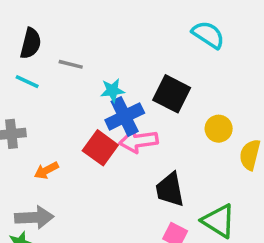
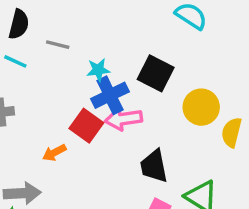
yellow circle: (219, 129) -> (201, 107), size x1.4
orange arrow: (46, 170) -> (54, 153), moved

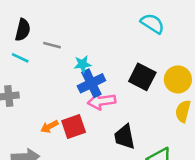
black square: (156, 73) -> (142, 77), moved
yellow circle: (201, 107) -> (178, 79), moved
red square: (86, 126) -> (74, 127), moved, turned 35

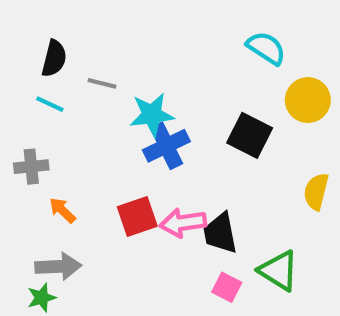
cyan star: (83, 64) -> (152, 115), size x1.5
yellow circle: (178, 79) -> (308, 100), moved
pink arrow: (102, 101) -> (183, 223), moved
orange arrow: (49, 127) -> (62, 210), moved, turned 72

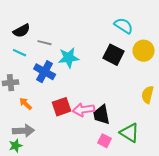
black semicircle: (54, 58) -> (22, 31), turned 48
black square: (250, 135) -> (114, 55), moved
blue cross: (166, 146) -> (45, 72), moved, turned -35

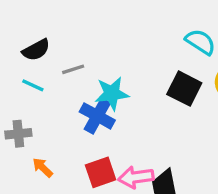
gray line: (45, 43) -> (73, 69), turned -32
blue cross: (45, 72) -> (97, 116), moved

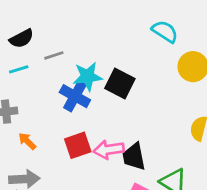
cyan line: (33, 85) -> (19, 69), turned -42
black square: (184, 89) -> (120, 83), moved

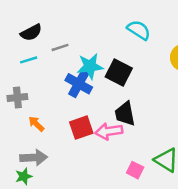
cyan semicircle: (165, 31) -> (139, 30), moved
black trapezoid: (134, 157) -> (125, 114), moved

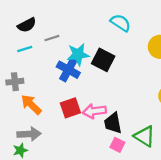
black trapezoid: (125, 114) -> (113, 123), moved
orange arrow: (36, 124) -> (31, 105), size x1.5

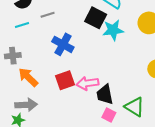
cyan star: (78, 54) -> (113, 30), moved
black square: (103, 60) -> (96, 18), moved

